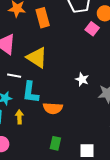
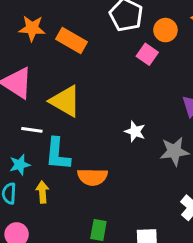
orange rectangle: (43, 18) -> (71, 40), turned -42

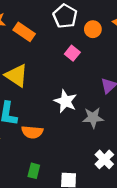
pink square: (147, 54) -> (72, 53), moved
white star: (135, 132) -> (65, 101), size x1.5

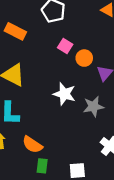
orange circle: (93, 29) -> (84, 58), moved
orange semicircle: (32, 132) -> (32, 145), moved, turned 36

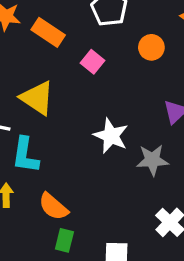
pink square: (65, 46) -> (93, 62), moved
orange circle: (84, 58) -> (151, 47), moved

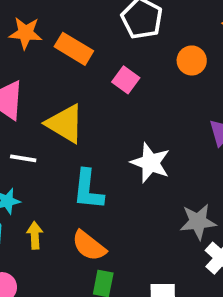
cyan L-shape: (25, 155) -> (88, 190), moved
gray star: (152, 160) -> (198, 222), moved

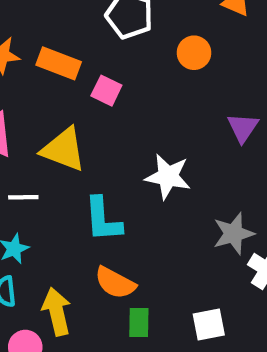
pink square: (126, 80) -> (106, 91), moved
yellow arrow: (35, 235) -> (57, 312), moved, size x1.5

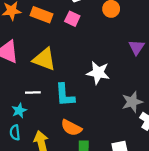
pink square: (106, 91) -> (72, 19), moved
white line: (23, 197) -> (33, 92), moved

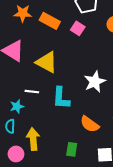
white star: (98, 73) -> (95, 82), turned 30
orange semicircle: (71, 128) -> (90, 124), moved

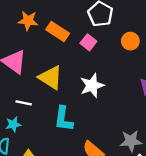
white star: (95, 82) -> (92, 86), moved
white line: (32, 92) -> (24, 103), moved

